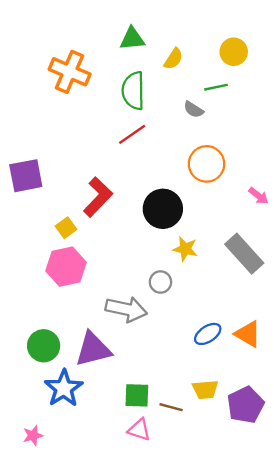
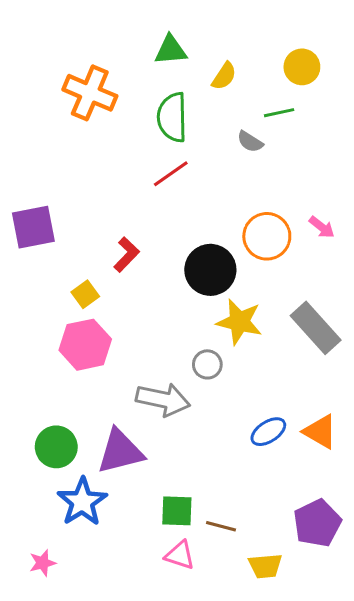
orange circle: (207, 164) -> (267, 236), moved
pink arrow: (258, 196) -> (322, 227), moved
red L-shape: (98, 197) -> (126, 255), size x0.7
yellow star: (185, 249) -> (239, 322), size x1.4
yellow trapezoid: (205, 389) -> (265, 566), moved

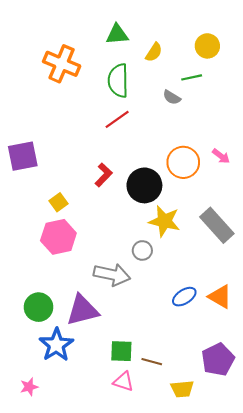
red L-shape: (126, 255) -> (104, 175), moved

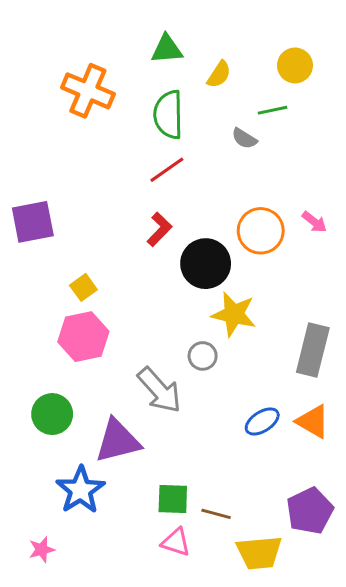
red L-shape: (104, 175) -> (159, 229), moved
gray rectangle: (217, 225) -> (313, 350), moved, turned 56
gray arrow: (112, 275) -> (159, 390), turned 36
green circle: (39, 307) -> (52, 414), moved
yellow trapezoid: (182, 389) -> (259, 553), size x1.4

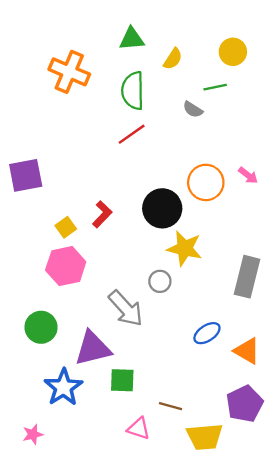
red L-shape: (159, 229) -> (102, 214), moved
orange triangle: (313, 421) -> (247, 351), moved
green square: (173, 499) -> (122, 380), moved

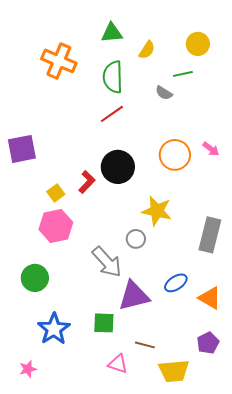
black circle: (162, 208) -> (118, 167), moved
purple triangle: (93, 348) -> (134, 296), moved
purple pentagon: (245, 404) -> (208, 343), size x0.7

